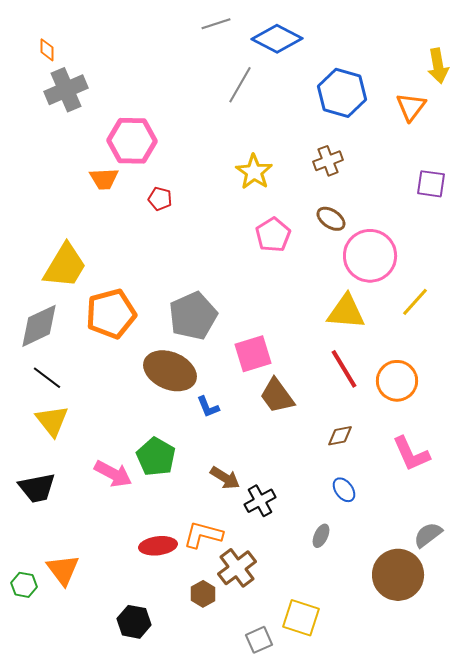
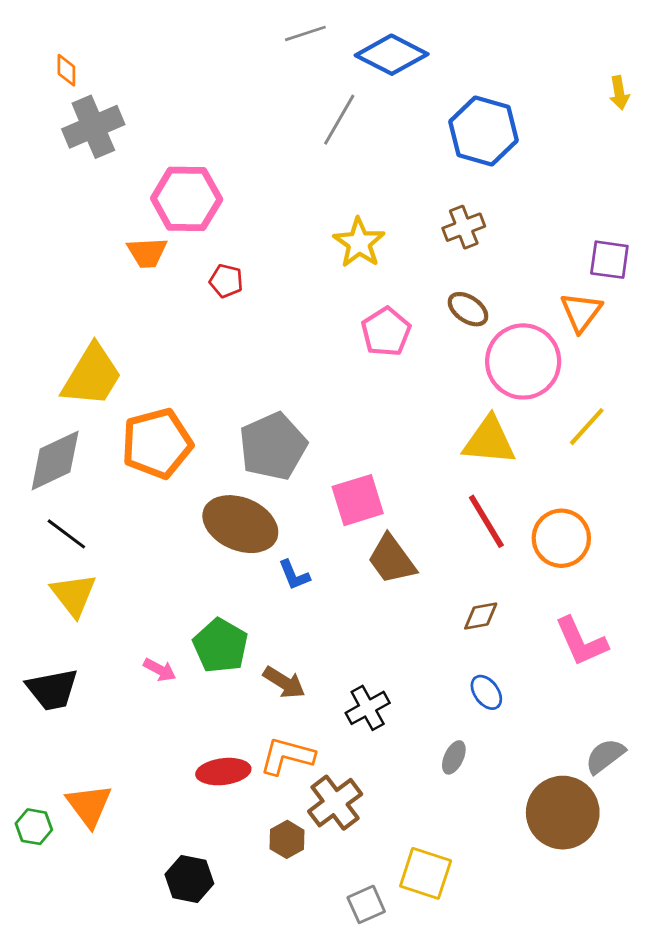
yellow arrow: (438, 66) -> (619, 93), size x0.7
orange triangle: (411, 107) -> (581, 312), moved
pink arrow: (113, 474) -> (160, 670), size x0.6
brown arrow: (225, 478) -> (284, 682), moved

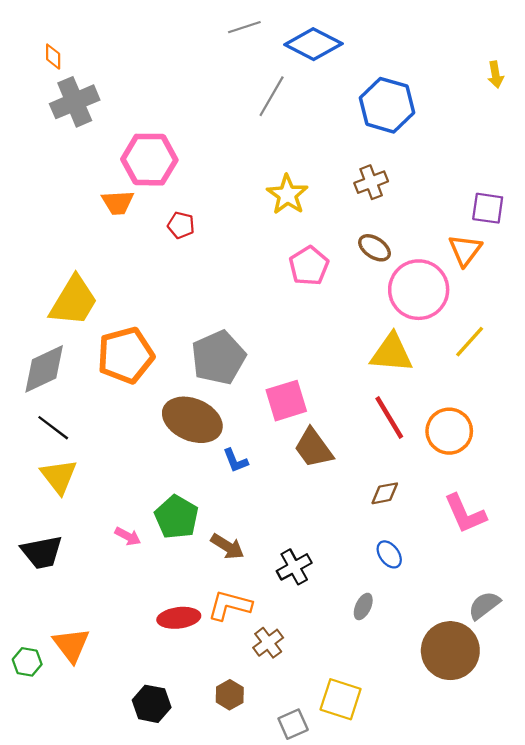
brown cross: (335, 803) -> (268, 643), size x0.7
brown hexagon: (287, 839) -> (230, 695), moved

